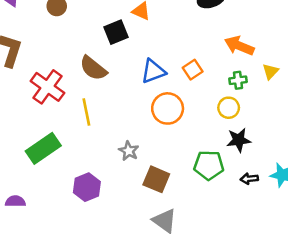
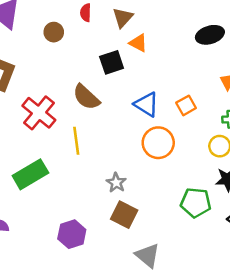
blue triangle: (153, 71) -> (146, 104), turned 48
brown square: (156, 179) -> (124, 215), moved
purple hexagon: (87, 187) -> (72, 234), moved

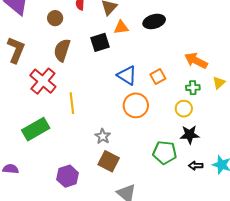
black ellipse: (210, 35) -> (154, 21), moved
orange triangle: (138, 43) -> (121, 27), turned -35
brown semicircle: (86, 97) -> (62, 50), moved, turned 65

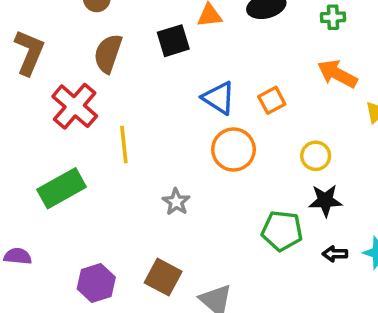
green cross: (193, 88) -> (333, 17), moved
brown square: (109, 161) -> (163, 277), moved
purple hexagon: (68, 176) -> (96, 283), moved

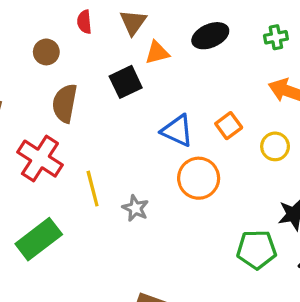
yellow circle: (316, 156) -> (275, 146), moved
gray star: (176, 202) -> (135, 208), moved

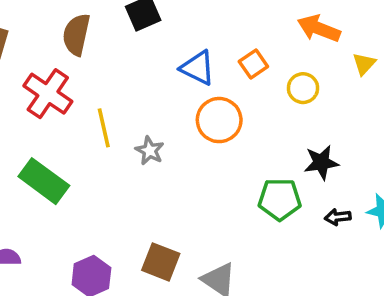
green rectangle: (39, 239) -> (44, 181), turned 72

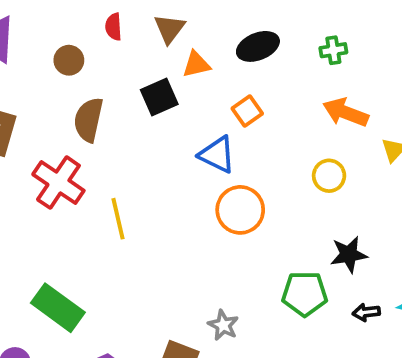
orange square: (253, 64) -> (247, 111), moved
gray star: (150, 151) -> (223, 325), moved
green rectangle: (44, 181) -> (58, 308), moved

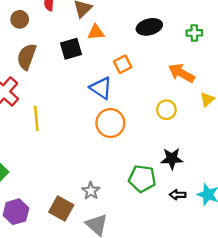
black ellipse: (258, 46) -> (149, 27), moved
green cross: (333, 50) -> (194, 33), moved

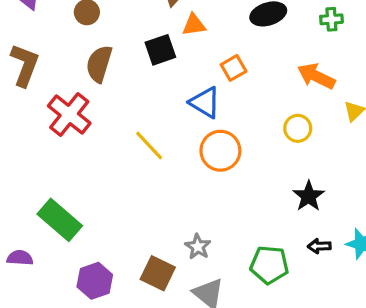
yellow line: (36, 118) -> (149, 145), moved, turned -35
black star: (172, 159) -> (309, 196), turned -30
green pentagon: (142, 179) -> (269, 265), moved

